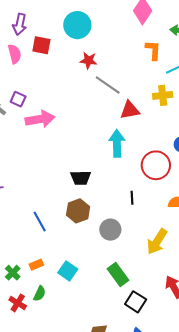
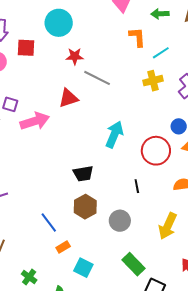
red triangle: (130, 110) -> (68, 98), moved
cyan arrow: (117, 143) -> (114, 134), turned 32
orange rectangle: (36, 265) -> (63, 247), moved

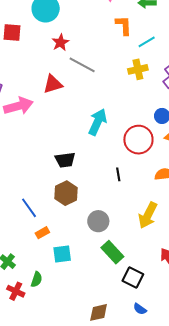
red star: (75, 56) -> (60, 42), turned -30
gray circle: (120, 221) -> (98, 221), moved
cyan square: (83, 268) -> (62, 254), turned -36

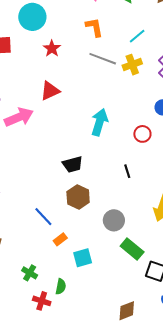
orange L-shape: (124, 25) -> (94, 27), moved
gray line: (82, 65) -> (103, 59), moved
red circle: (138, 140) -> (142, 134), size x0.6

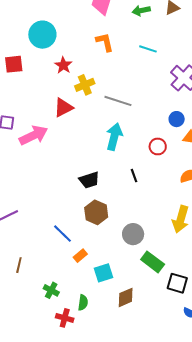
cyan line: (137, 36) -> (148, 49), turned 60
gray line: (103, 59) -> (118, 101), moved
yellow cross: (132, 65) -> (85, 85), moved
black line: (127, 171) -> (134, 176), moved
brown diamond: (127, 311) -> (126, 297), moved

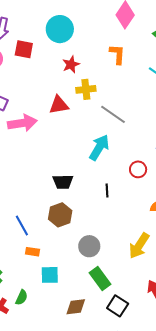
orange rectangle: (80, 256) -> (33, 252), turned 32
brown diamond: (126, 297) -> (76, 307), moved

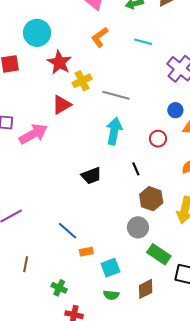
orange L-shape: (117, 54) -> (100, 37), turned -110
red star: (71, 64) -> (59, 62), size x1.4
brown hexagon: (60, 215) -> (151, 199), moved
green semicircle: (22, 297) -> (111, 295), moved, turned 91

